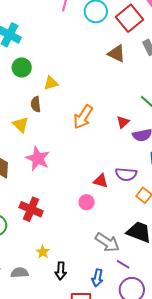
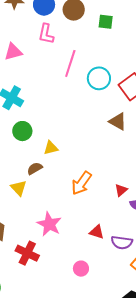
brown semicircle: (36, 104) -> (35, 168), turned 63
pink star: (38, 158) -> (49, 224), moved
red triangle: (101, 181) -> (97, 232), moved
red cross: (31, 209) -> (27, 253), moved

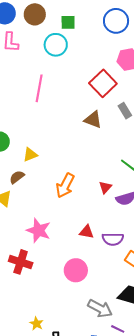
pink line: (70, 63) -> (39, 88), moved
cyan circle: (99, 78) -> (56, 45), moved
pink circle: (81, 269) -> (76, 270), size x1.5

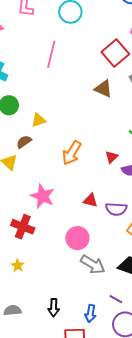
gray arrow: (100, 309) -> (93, 265), moved
yellow star: (36, 324) -> (18, 266), moved

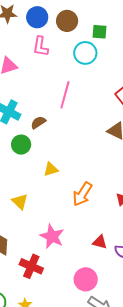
yellow triangle: (39, 120) -> (51, 169), moved
brown semicircle: (24, 142) -> (38, 122), moved

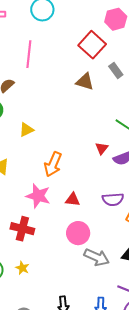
orange arrow: (82, 194) -> (53, 164), moved
red triangle: (100, 242) -> (73, 199), moved

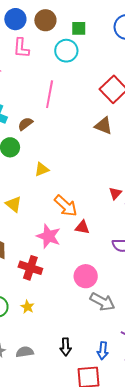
orange arrow: (53, 164) -> (66, 206), turned -75
red triangle: (73, 199) -> (82, 227), moved

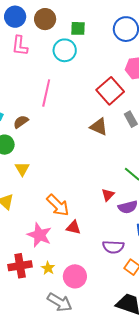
yellow triangle: (42, 169) -> (22, 169), moved, turned -42
red cross: (30, 268) -> (20, 266), turned -30
gray arrow: (102, 302) -> (60, 302), moved
yellow star: (27, 307) -> (48, 268), moved

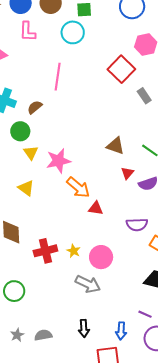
brown triangle: (99, 127) -> (115, 146), moved
yellow triangle: (22, 169) -> (31, 153), moved
pink star: (39, 235) -> (58, 161), moved, turned -30

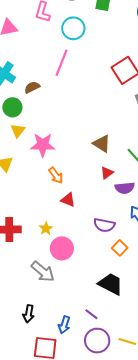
cyan circle: (73, 32) -> (73, 28), moved
orange arrow: (78, 187) -> (56, 175), size x0.7
yellow star: (74, 251) -> (46, 229), moved

